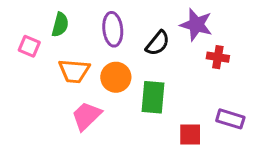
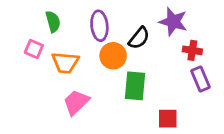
green semicircle: (60, 25) -> (53, 22), turned -30
pink square: (29, 46) -> (34, 49), moved
orange circle: (116, 77) -> (113, 56), moved
purple rectangle: (230, 119) -> (201, 79), moved, turned 50

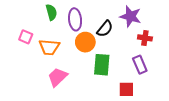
green semicircle: (53, 22) -> (51, 12), moved
purple rectangle: (201, 79) -> (140, 65), moved

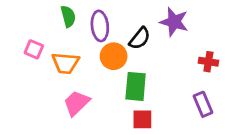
red cross: (145, 38) -> (208, 62), moved
purple rectangle: (140, 65) -> (203, 104), moved
red square: (126, 89) -> (142, 119), moved

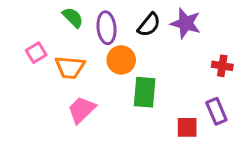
green semicircle: (68, 16) -> (73, 17), turned -30
black semicircle: (140, 38) -> (149, 25), moved
pink square: (34, 49) -> (36, 53), turned 36
red square: (142, 119) -> (187, 127), moved

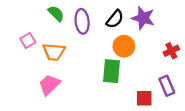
orange circle: (121, 60) -> (124, 46), moved
red cross: (222, 66) -> (171, 51), turned -35
pink trapezoid: (82, 110) -> (49, 85), moved

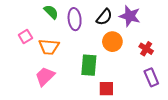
red cross: (171, 51) -> (146, 49), moved, turned -32
green rectangle: (111, 71) -> (89, 65), moved
red square: (144, 98) -> (106, 89), moved

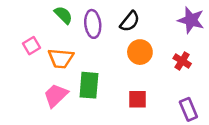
purple star: (130, 16) -> (191, 20), moved
green rectangle: (89, 65) -> (89, 85), moved
purple rectangle: (151, 77) -> (188, 109), moved
red square: (106, 89) -> (137, 99), moved

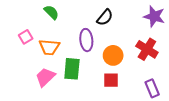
purple ellipse: (93, 24) -> (86, 40), moved
orange circle: (140, 52) -> (113, 55), moved
red cross: (182, 61) -> (147, 49), size x1.5

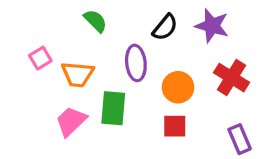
green semicircle: (51, 12) -> (95, 21), moved
purple star: (154, 16) -> (212, 26), moved

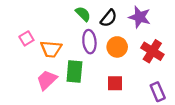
green semicircle: (95, 21) -> (83, 14), moved
orange circle: (178, 87) -> (117, 47), moved

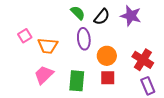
orange circle: (117, 47) -> (107, 56), moved
red cross: (152, 51) -> (143, 60), moved
green rectangle: (74, 71) -> (77, 81), moved

